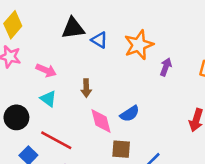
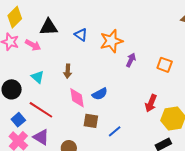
black triangle: (73, 28) -> (49, 27), moved
pink arrow: (46, 70) -> (33, 45), moved

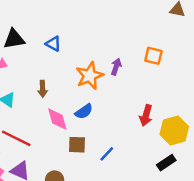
orange star: (111, 41) -> (90, 76), moved
orange square: (165, 65) -> (153, 56), moved

